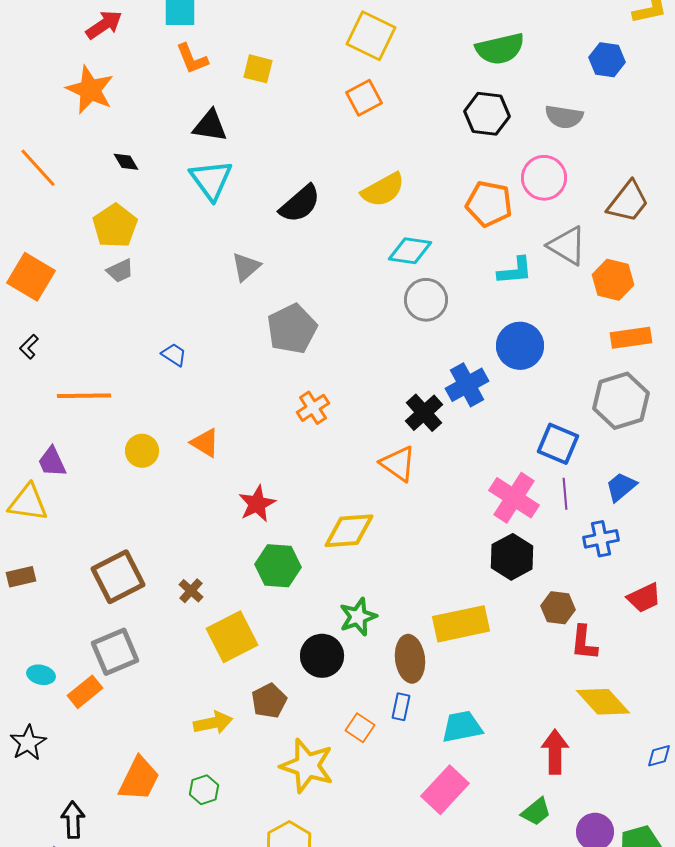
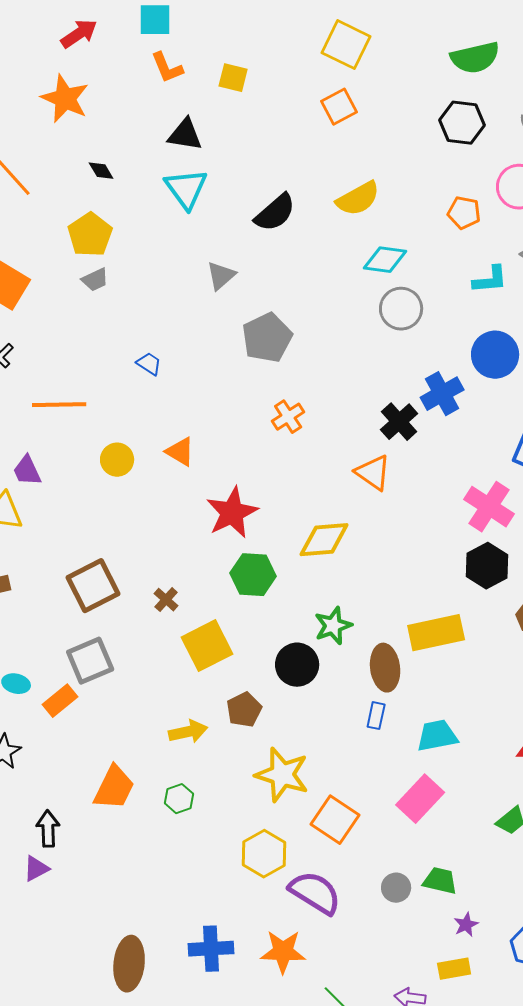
orange pentagon: (489, 204) -> (464, 213), size x0.7
red star: (257, 504) -> (232, 513), size x1.4
orange square: (360, 728) -> (335, 820), moved, size x1.6

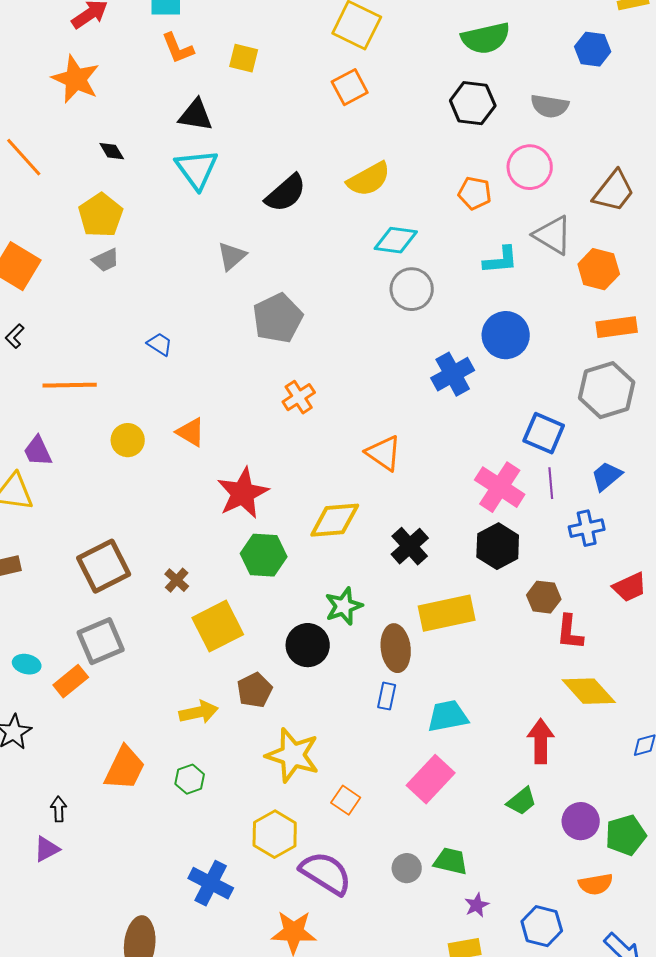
black cross: (399, 422) -> (410, 546), moved
orange square: (335, 820) -> (346, 800), size x0.6
black arrow: (48, 829) -> (59, 809), size x0.7
blue cross: (211, 949) -> (211, 883), moved, turned 30

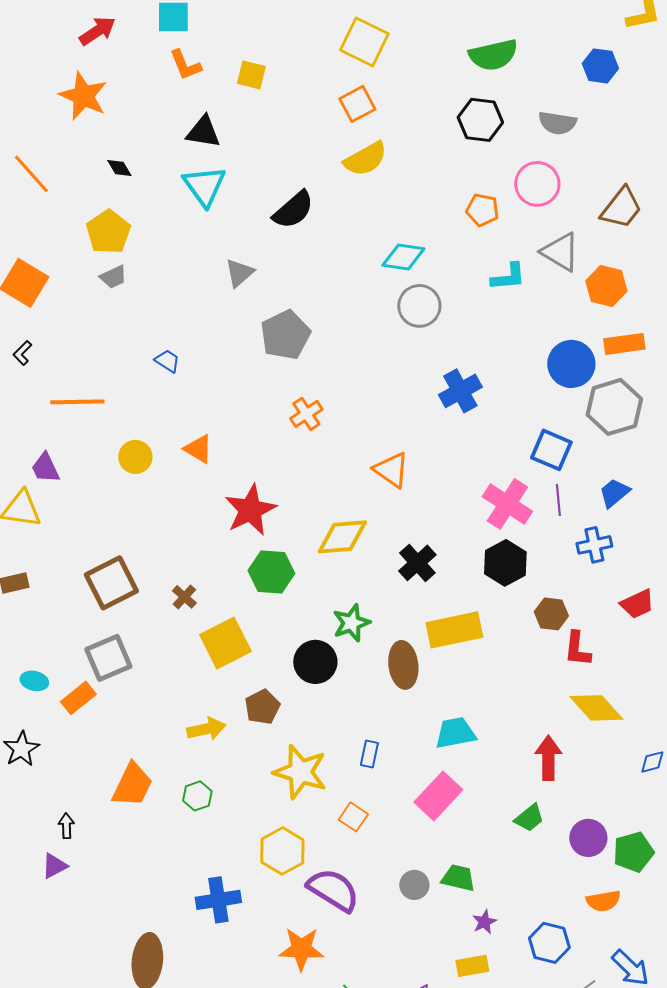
yellow semicircle: (369, 179) -> (365, 159), moved
blue circle: (506, 335) -> (571, 364), moved
blue rectangle: (387, 696) -> (369, 754), moved
blue cross: (211, 883) -> (218, 900), turned -36

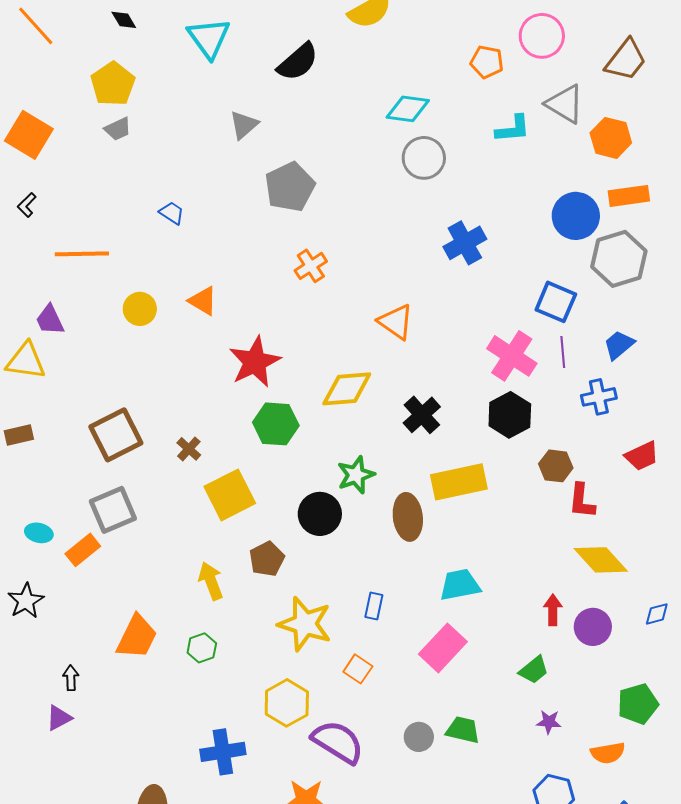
yellow arrow: (206, 729) -> (211, 581), turned -99
red arrow: (548, 758) -> (553, 610), size x0.7
purple circle: (588, 838) -> (593, 627), moved
purple star: (484, 922) -> (549, 722), moved, turned 30

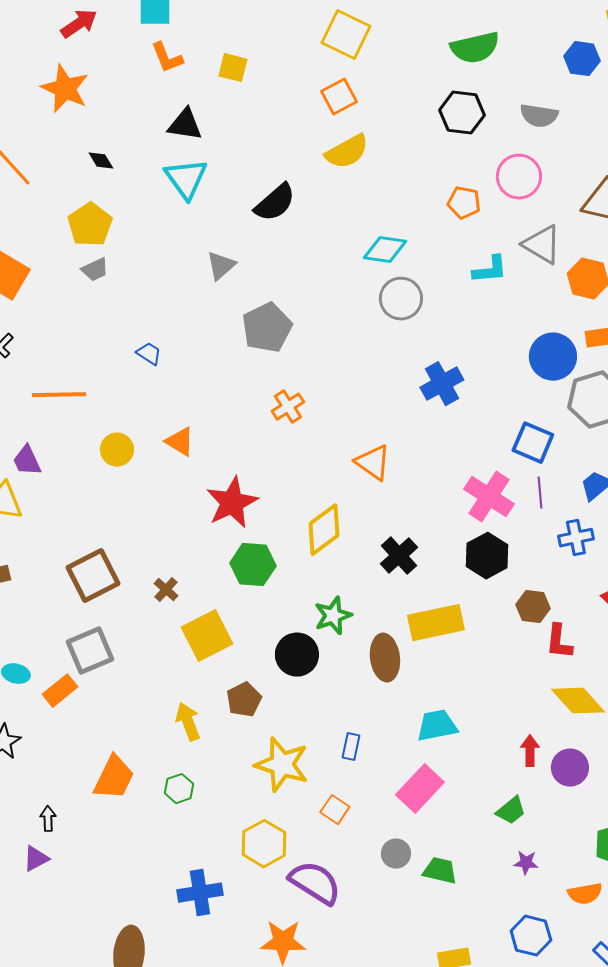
yellow diamond: (347, 389) -> (324, 530), turned -32
gray circle: (419, 737) -> (396, 854), moved

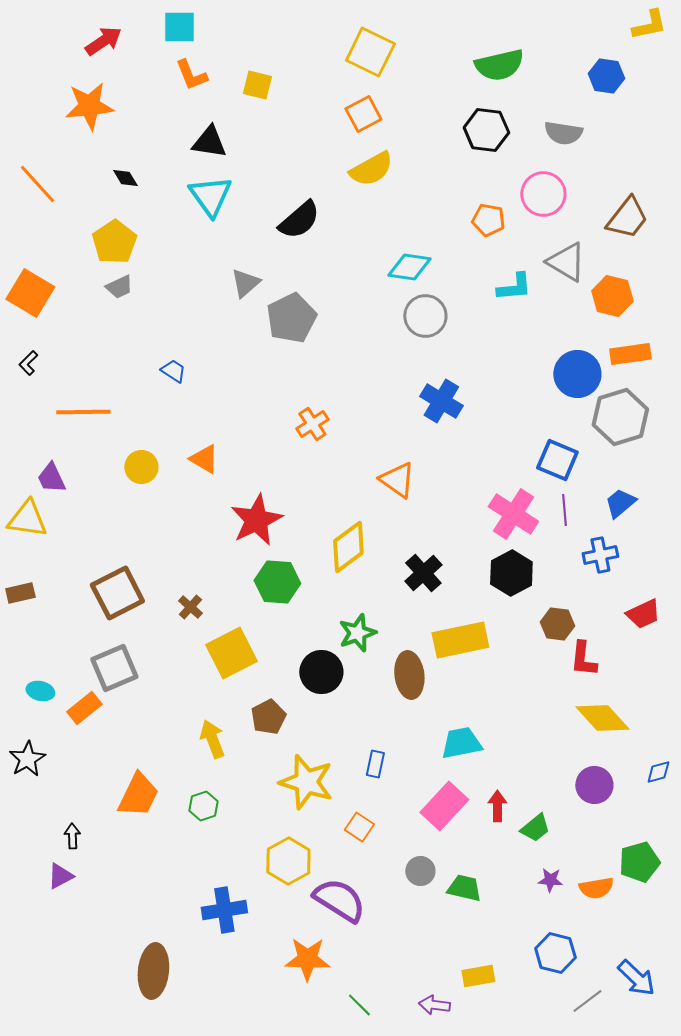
orange star: (65, 89) -> (89, 106), turned -30
gray pentagon: (267, 328) -> (291, 318), moved
blue cross: (442, 384) -> (441, 401), moved, turned -30
red arrow: (530, 751) -> (497, 806), moved
orange semicircle: (585, 894) -> (596, 888), moved

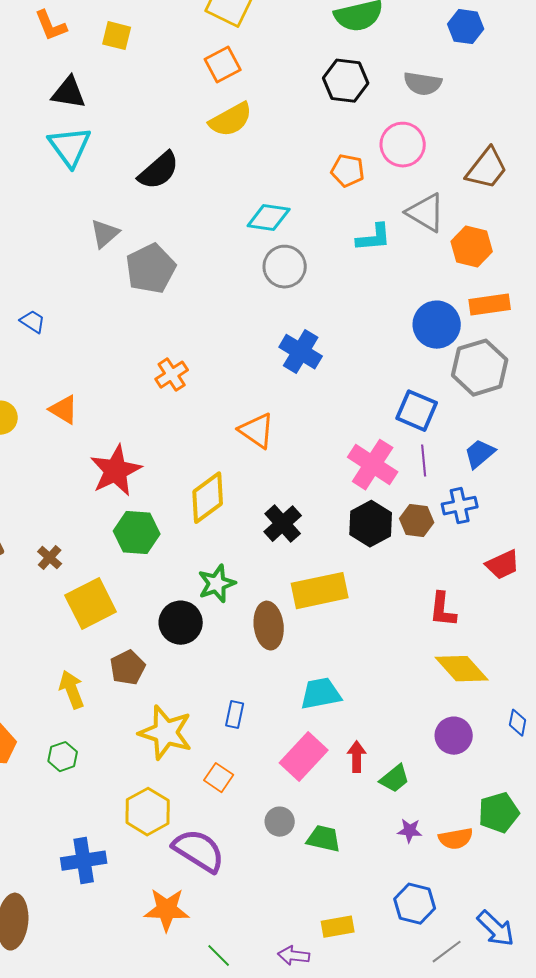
brown hexagon: (557, 624) -> (417, 521), moved
blue diamond: (658, 772) -> (518, 723), turned -64

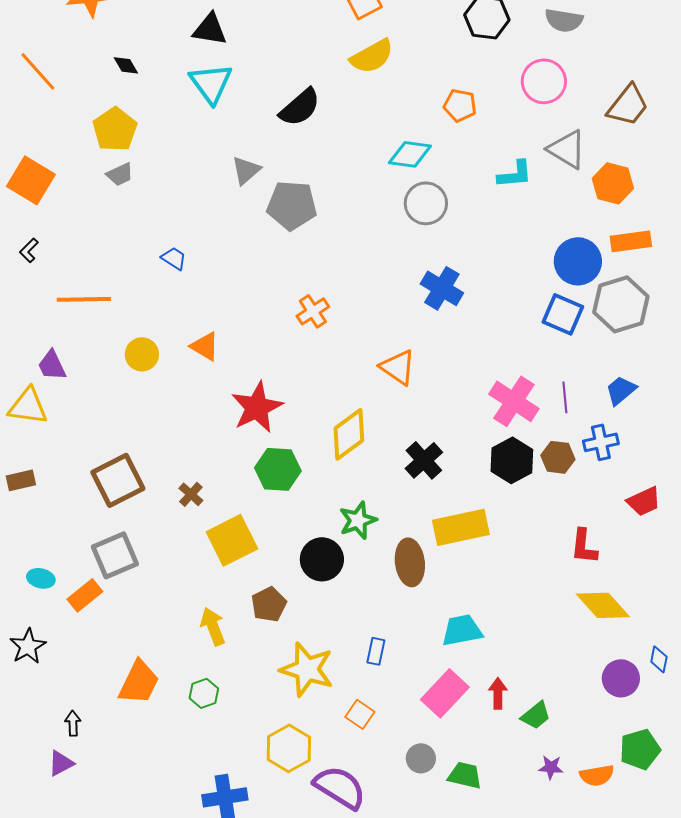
orange pentagon: (348, 171) -> (460, 105), moved
gray pentagon: (151, 269) -> (292, 205), turned 30
blue square: (417, 411) -> (563, 314), moved
purple circle: (454, 736) -> (621, 678), moved

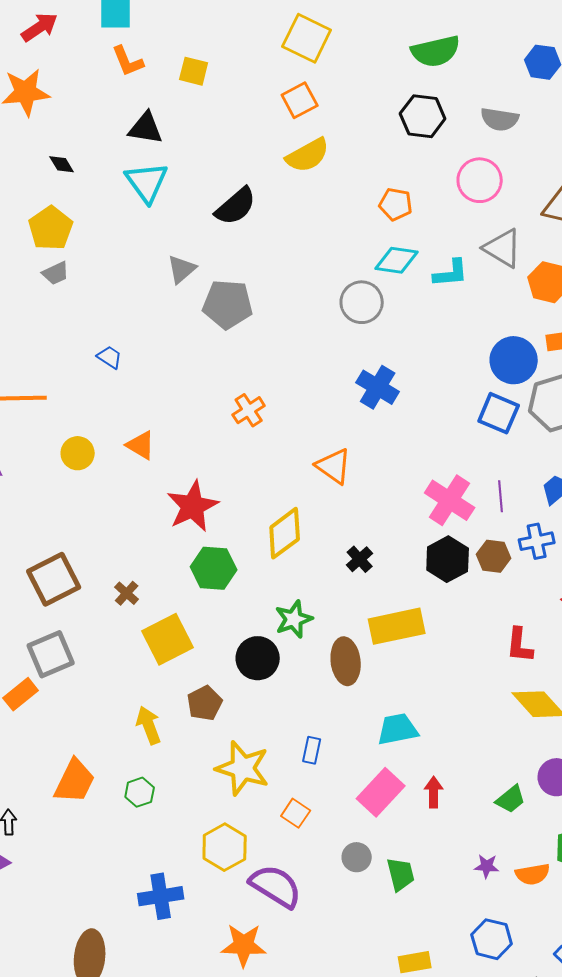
cyan diamond: (410, 154) -> (397, 260), moved
black cross: (424, 460) -> (360, 559), size x0.7
green trapezoid: (536, 715) -> (511, 799), moved
green trapezoid: (465, 775) -> (401, 874), turned 63

